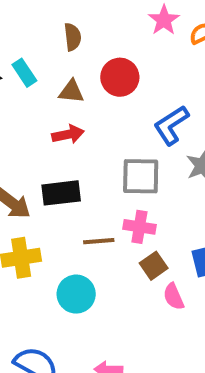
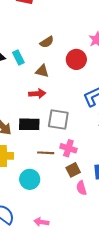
brown semicircle: (73, 37) -> (47, 42), turned 56
red circle: (120, 77) -> (76, 59), moved
gray square: (141, 176) -> (58, 119), moved

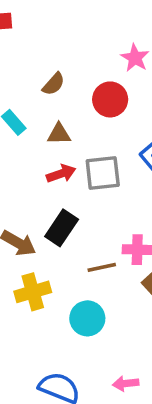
gray square: (58, 119) -> (103, 173), moved
black rectangle: (29, 124) -> (62, 228), turned -42

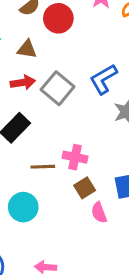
red circle: (110, 99) -> (58, 18), moved
gray square: (103, 173) -> (58, 88), turned 36

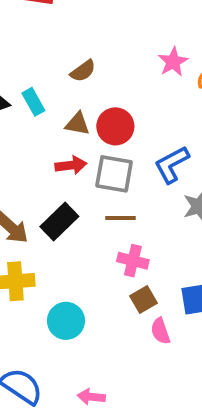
red circle: (58, 18) -> (115, 126), moved
gray square: (58, 88) -> (114, 174), turned -32
brown line: (43, 167) -> (121, 218), moved

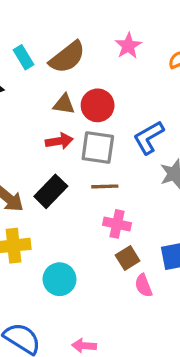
pink star: (173, 62) -> (128, 46), moved
brown semicircle: (83, 71) -> (67, 57), size x1.6
cyan rectangle: (33, 102) -> (23, 57), moved

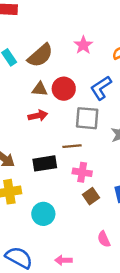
blue L-shape: (149, 137) -> (101, 88), moved
gray square: (98, 147) -> (87, 118), moved
black rectangle: (51, 191) -> (45, 163), moved, turned 40
pink semicircle: (143, 285) -> (104, 239), moved

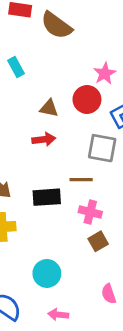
pink star: (83, 45) -> (105, 73), moved
brown semicircle: (40, 55) -> (56, 25), moved, turned 72
red circle: (64, 89) -> (87, 99), moved
cyan circle: (43, 214) -> (47, 273), moved

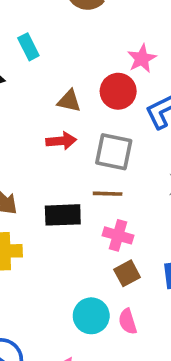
gray square: (102, 148) -> (114, 152), moved
cyan circle: (47, 273) -> (91, 316), moved
pink semicircle: (109, 294) -> (128, 321), moved

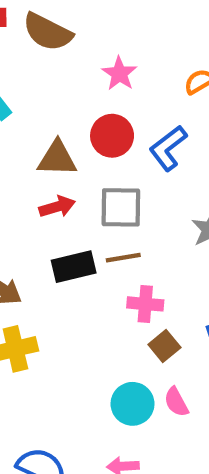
pink star: (142, 59) -> (119, 74), moved
brown triangle: (69, 101) -> (57, 158), size x1.4
black rectangle: (63, 215) -> (74, 267), moved

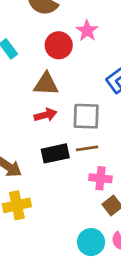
red circle: (112, 136) -> (59, 45), moved

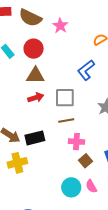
pink star: (87, 31) -> (60, 26), moved
red circle: (59, 45) -> (34, 49), moved
black rectangle: (55, 153) -> (35, 138), moved

